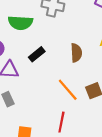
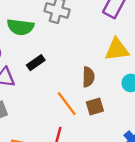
brown semicircle: (76, 53) -> (88, 77), moved

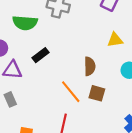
yellow triangle: (117, 50) -> (115, 40), size x0.7
brown square: (95, 106) -> (97, 93), turned 35

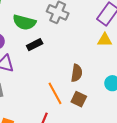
yellow triangle: (115, 40) -> (105, 40), moved
black rectangle: (41, 55) -> (35, 45), moved

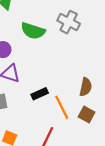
black rectangle: (35, 45) -> (40, 94), moved

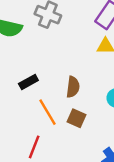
black rectangle: (40, 94) -> (28, 82), moved

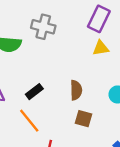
orange line: (48, 112) -> (29, 121), moved

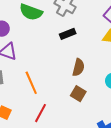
black rectangle: (34, 92) -> (68, 34), moved

